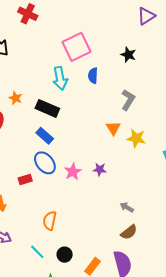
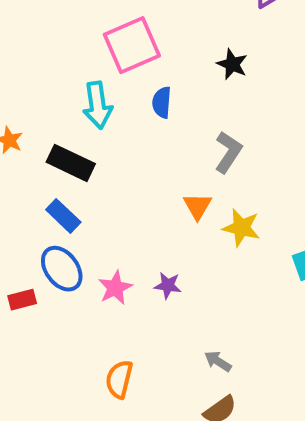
orange semicircle: (50, 221) -> (119, 379), moved

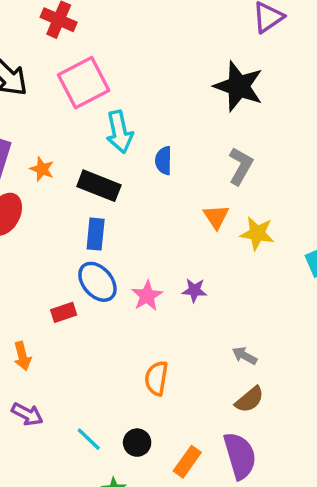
pink square: (132, 45) -> (84, 83), moved
black star: (232, 64) -> (239, 86), size x1.8
blue semicircle: (162, 102) -> (164, 161), moved
blue rectangle: (63, 216) -> (96, 234), turned 56

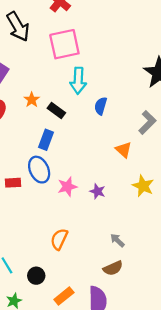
orange star: (42, 169) -> (32, 100), moved
black rectangle: (99, 186) -> (56, 110), size x0.7
orange triangle: (216, 217) -> (124, 150), turned -30
yellow star: (257, 233) -> (143, 186), moved

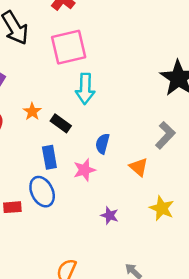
blue semicircle: (101, 106) -> (103, 144), moved
blue rectangle: (46, 140) -> (49, 157), turned -30
pink star: (67, 187) -> (84, 170), moved

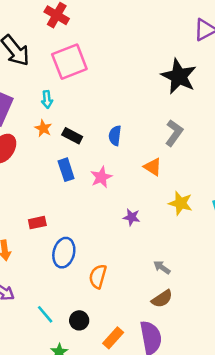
cyan arrow: (85, 89) -> (47, 99), moved, size x0.6
blue semicircle: (103, 144) -> (115, 136), moved
blue ellipse: (42, 192) -> (64, 253), moved, turned 48

